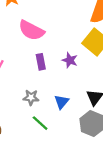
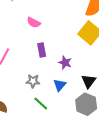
pink semicircle: (31, 30) -> (34, 22), size x0.6
purple star: (70, 60) -> (65, 63), moved

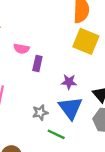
purple rectangle: (42, 50) -> (37, 64), moved, turned 40
blue triangle: (60, 85) -> (71, 108), size x1.6

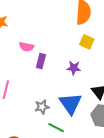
yellow square: (86, 41) -> (87, 42), size x0.6
purple star: (69, 82) -> (74, 68), moved

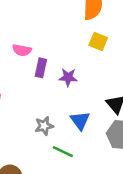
purple star: (74, 68) -> (68, 77), moved
blue triangle: (70, 104) -> (80, 120), size x0.7

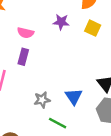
purple rectangle: (41, 68) -> (23, 57), moved
purple star: (68, 77) -> (61, 22), moved

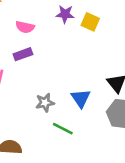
yellow square: (93, 28) -> (90, 22), moved
purple rectangle: (23, 57) -> (23, 54), turned 56

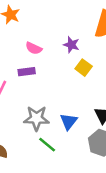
yellow square: (90, 22) -> (84, 68), moved
gray star: (45, 103) -> (36, 118), size x1.5

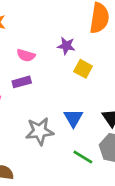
blue triangle: (69, 121) -> (73, 118), moved
green line: (47, 145) -> (83, 157), moved

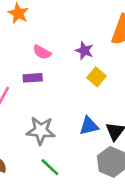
blue triangle: (73, 118) -> (89, 126), moved, turned 36
green line: (83, 157) -> (50, 167), moved

